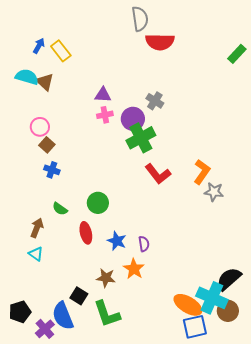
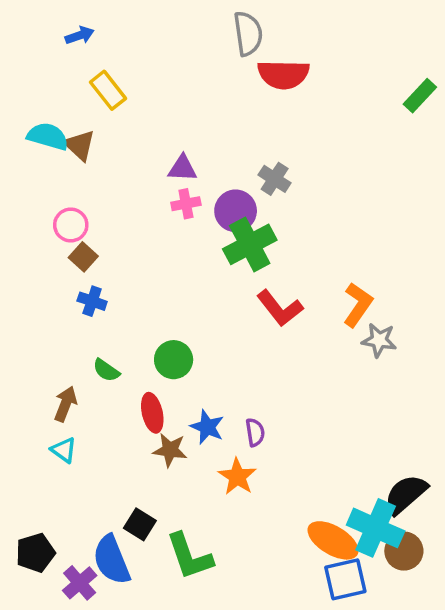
blue arrow: (39, 46) -> (80, 35), moved, turned 42
brown star: (106, 278) -> (170, 450), moved

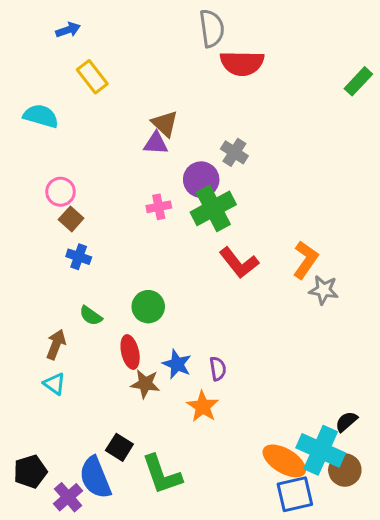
brown triangle: (80, 145) -> (165, 124), moved
pink cross: (186, 204) -> (159, 207), moved
black semicircle: (406, 494) -> (346, 422), size x0.6

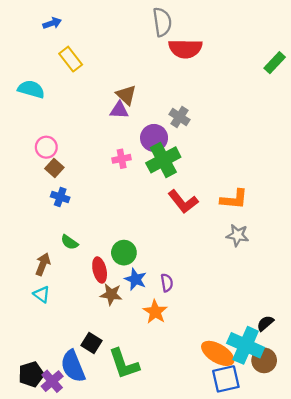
orange L-shape: (306, 260) -> (234, 199), turned 60
gray star: (324, 290) -> (237, 235), moved
green circle: (148, 307) -> (124, 253), moved
black pentagon: (30, 471) -> (31, 374), moved

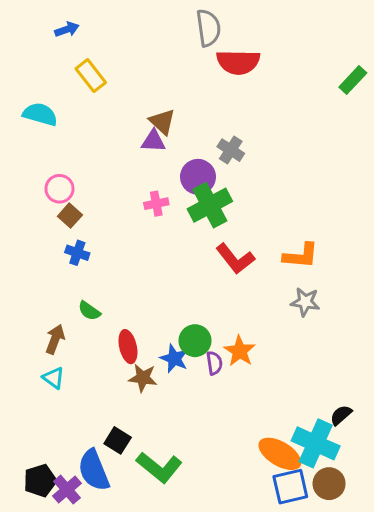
green circle: (124, 253) -> (195, 341), moved
orange star: (155, 312) -> (240, 351), moved
brown circle: (264, 360) -> (329, 484), moved
green L-shape: (124, 364) -> (159, 467), turned -32

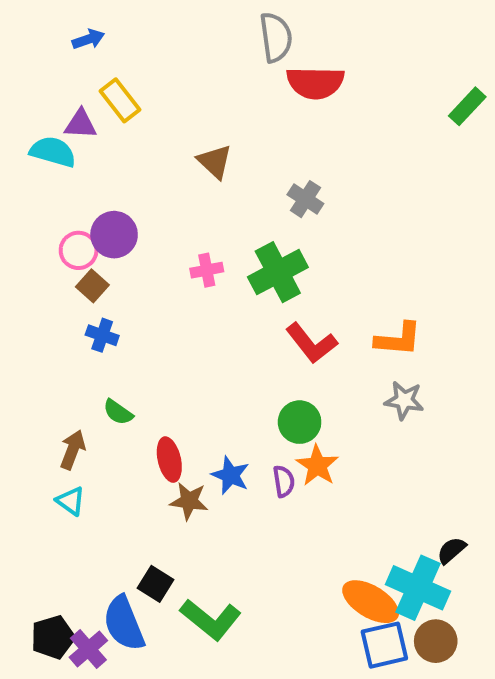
purple triangle: (153, 141) -> (80, 124), moved
purple circle: (198, 177) -> (114, 235), moved
green circle: (195, 341) -> (300, 422), moved

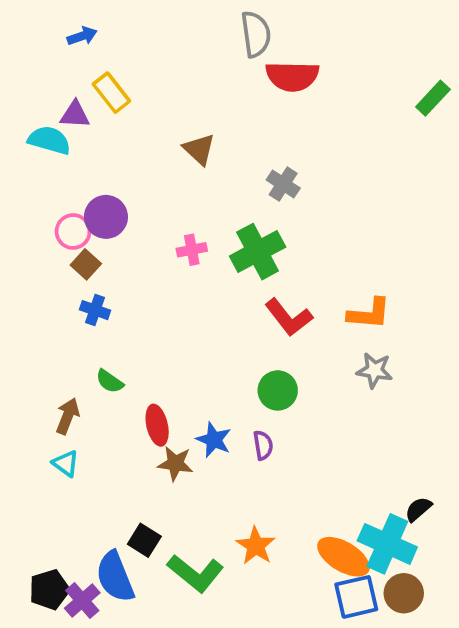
orange star: (317, 465) -> (256, 546), moved

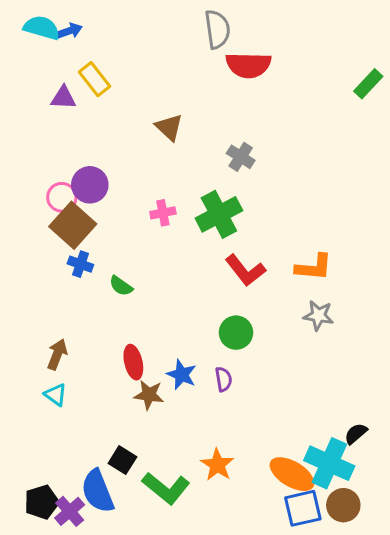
cyan semicircle: (49, 140) -> (42, 28), moved
brown square: (86, 264) -> (73, 225), size x1.8
green semicircle: (110, 381) -> (121, 286), moved

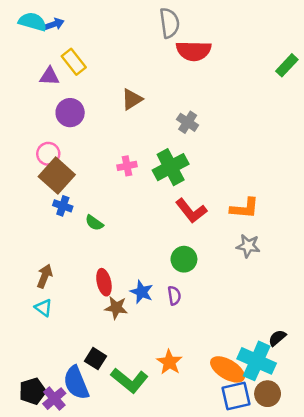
brown triangle: (169, 127) -> (132, 99), turned 45
purple circle: (90, 185) -> (70, 113), moved

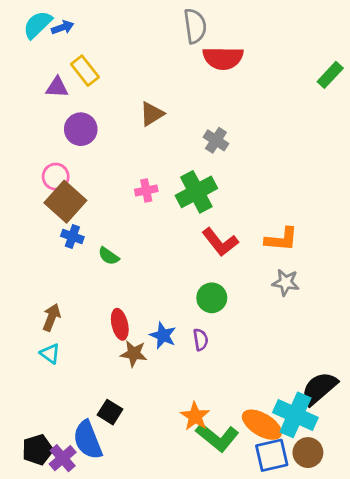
cyan semicircle: (33, 22) -> (38, 25), turned -60
black semicircle: (277, 338) -> (319, 388), size x1.8
green L-shape: (129, 380) -> (217, 437), moved

